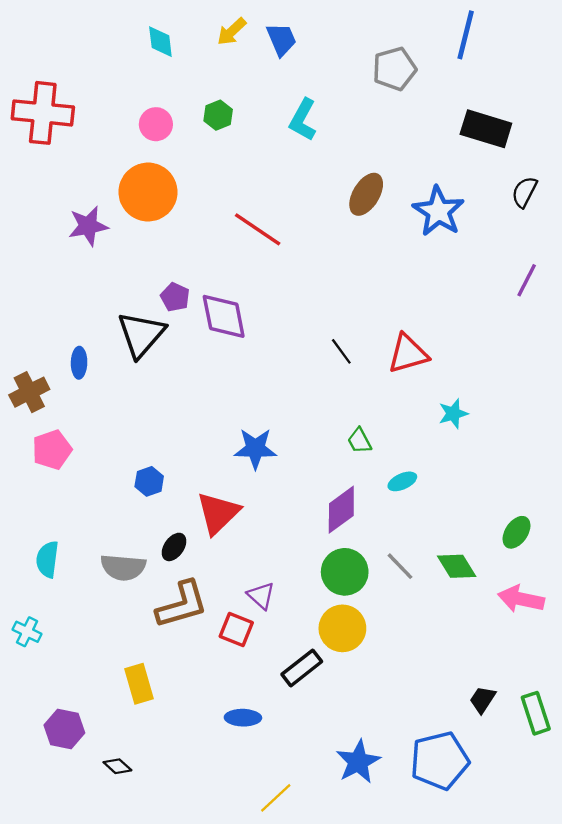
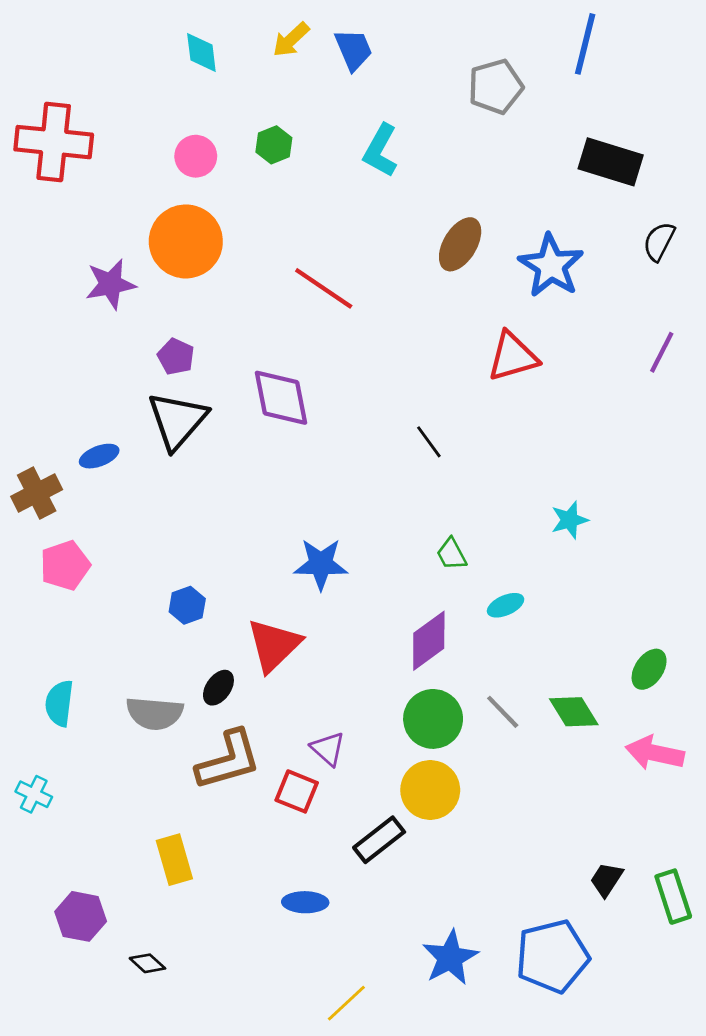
purple pentagon: (175, 297) -> (176, 357), moved
red triangle: (408, 354) -> (513, 357), moved
blue ellipse: (79, 363) -> (99, 456), turned 68

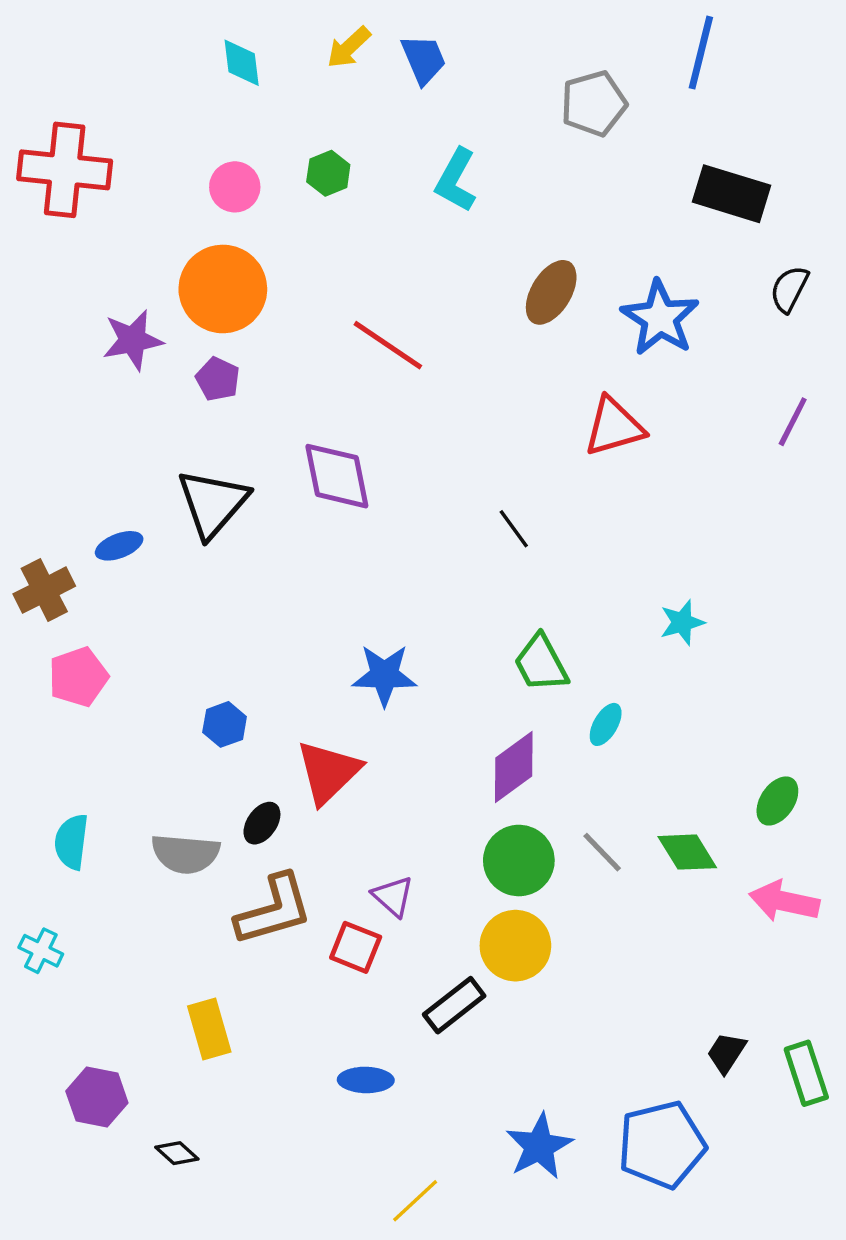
purple pentagon: (176, 357) -> (218, 379), moved
green trapezoid: (452, 554) -> (541, 663), size x1.5
cyan ellipse: (506, 605) -> (606, 724), turned -36

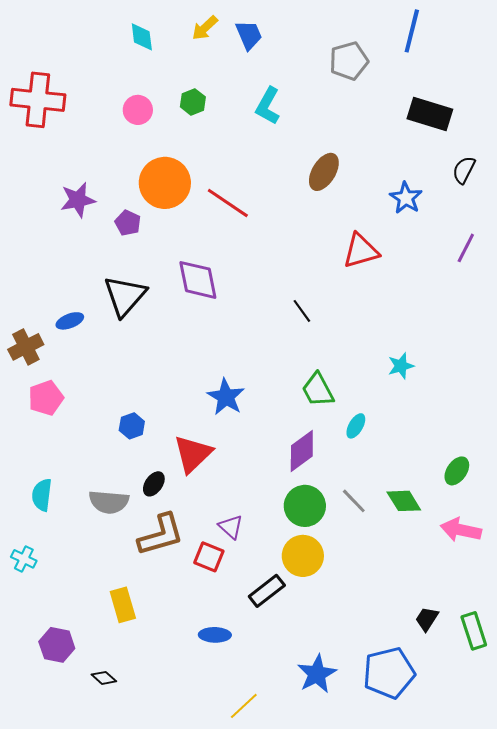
orange circle: (223, 289) -> (165, 183), moved
blue star: (660, 318) -> (406, 198), moved, size x0.7
blue star: (384, 675) -> (226, 397), turned 30

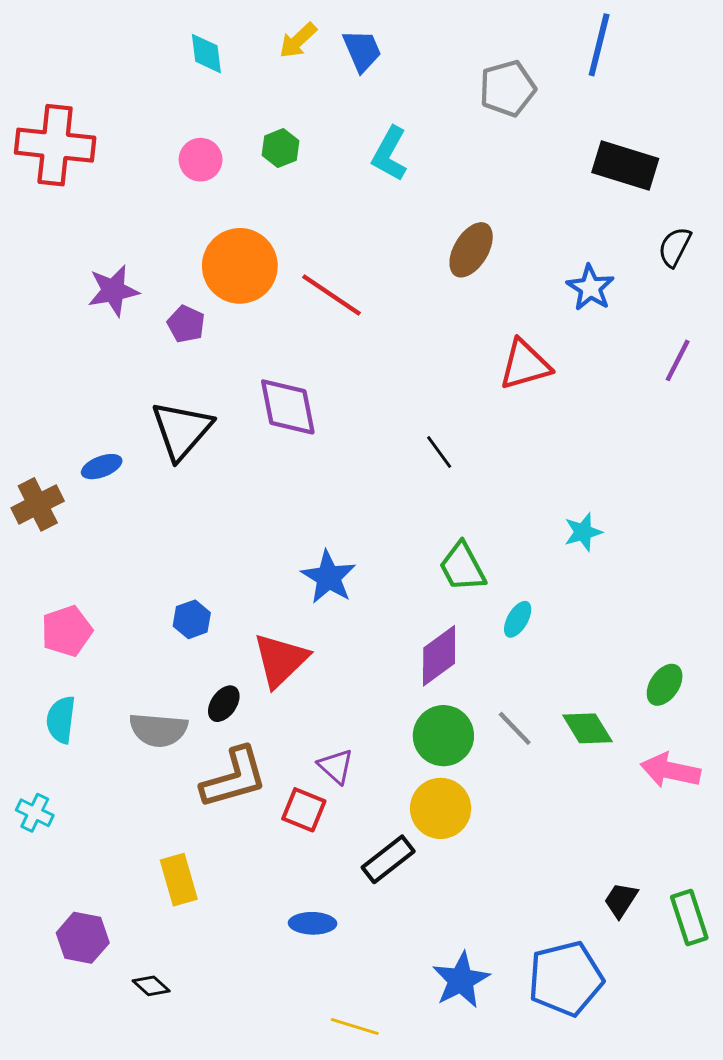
pink pentagon: (46, 398) -> (67, 631), moved
yellow line: (244, 706) -> (355, 1027), turned 60

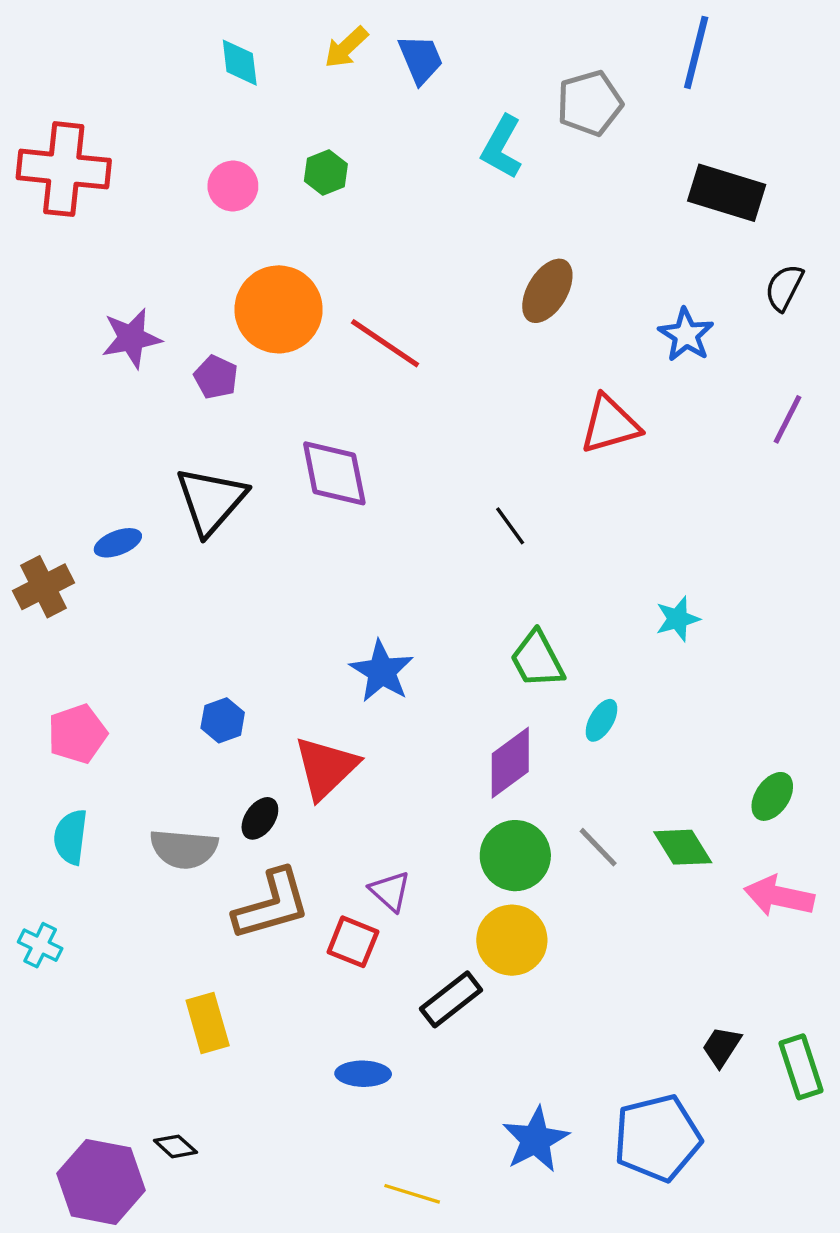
cyan L-shape: (390, 154) -> (502, 147), moved
purple hexagon: (83, 938) -> (101, 1182), moved, size x1.4

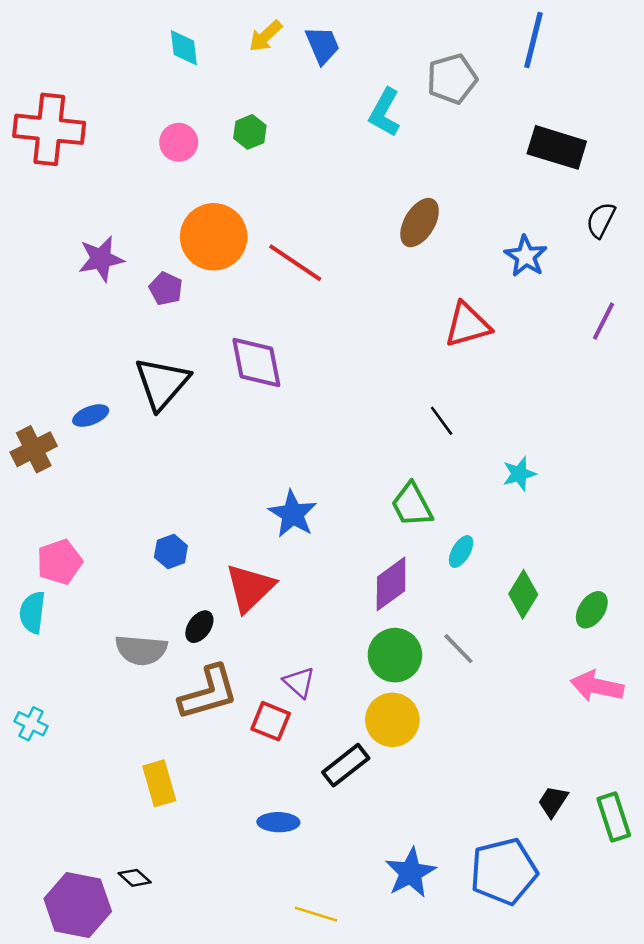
black line: (510, 526) -> (442, 421), moved
cyan semicircle: (71, 837) -> (32, 612), moved
green diamond: (683, 847) -> (523, 594), moved, turned 63

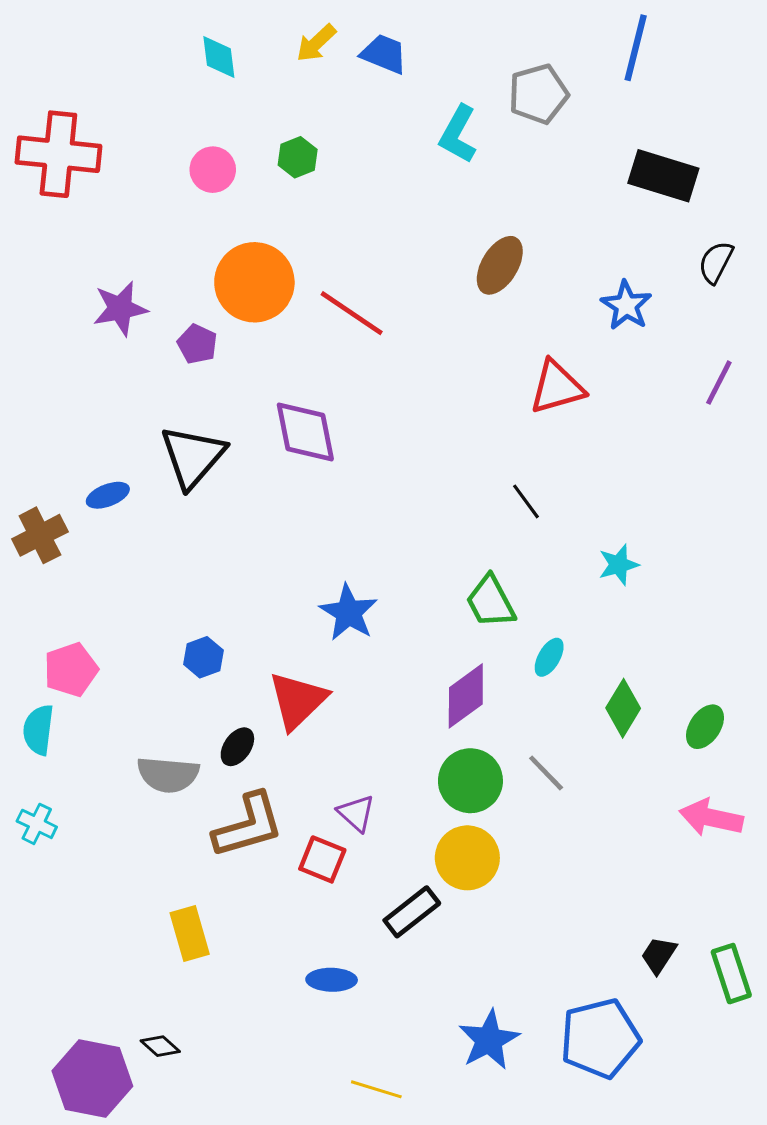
blue trapezoid: (322, 45) -> (384, 54), turned -45
cyan cross: (31, 724) -> (37, 824), moved

